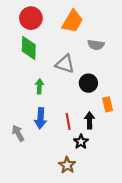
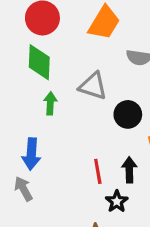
green arrow: (39, 86) -> (50, 103), moved
blue arrow: (40, 118) -> (31, 154), moved

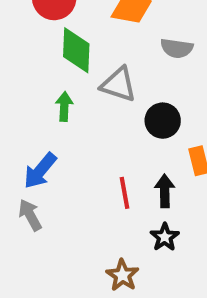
green diamond: (39, 62) -> (76, 50), moved
blue arrow: (31, 154) -> (40, 171), turned 36
black star: (117, 201) -> (165, 237), moved

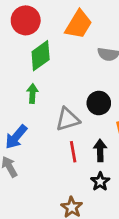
green diamond: (76, 50) -> (41, 56), turned 52
gray triangle: (118, 84) -> (68, 119), moved, turned -35

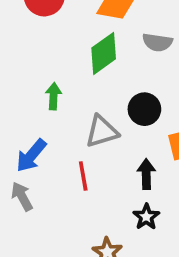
green diamond: (41, 56) -> (104, 53), moved
red line: (73, 152) -> (83, 176), moved

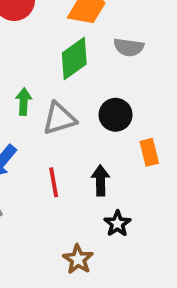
gray triangle: (102, 131) -> (59, 119), moved
black arrow: (146, 174) -> (101, 180), moved

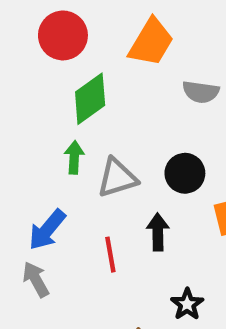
green diamond: (74, 58) -> (90, 99), moved
black arrow: (101, 180) -> (158, 232), moved

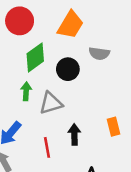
black circle: (185, 173) -> (68, 69), moved

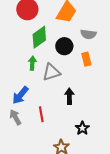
orange rectangle: (114, 127) -> (86, 59), moved
red line: (47, 147) -> (41, 114), moved

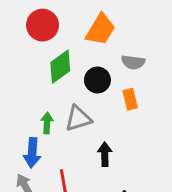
green arrow: (32, 63) -> (47, 123), moved
blue arrow: (20, 95) -> (32, 153), turned -36

